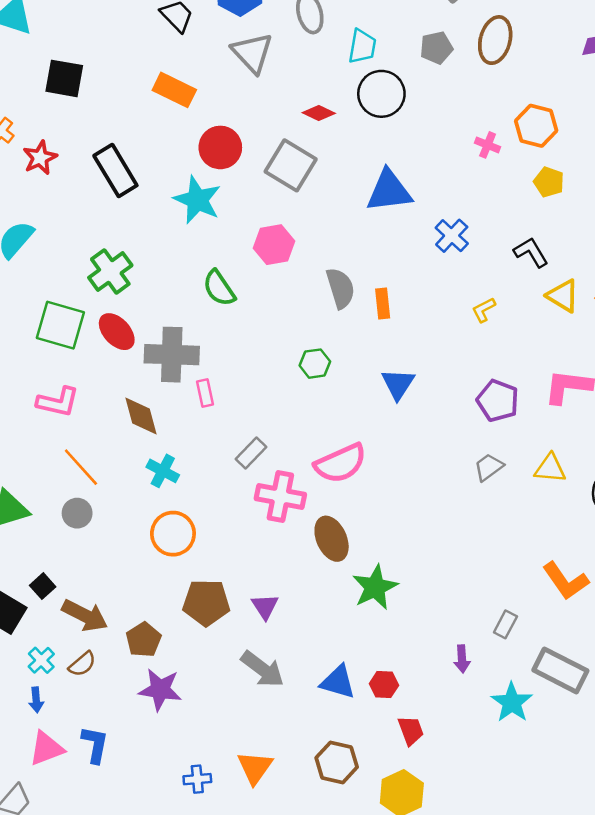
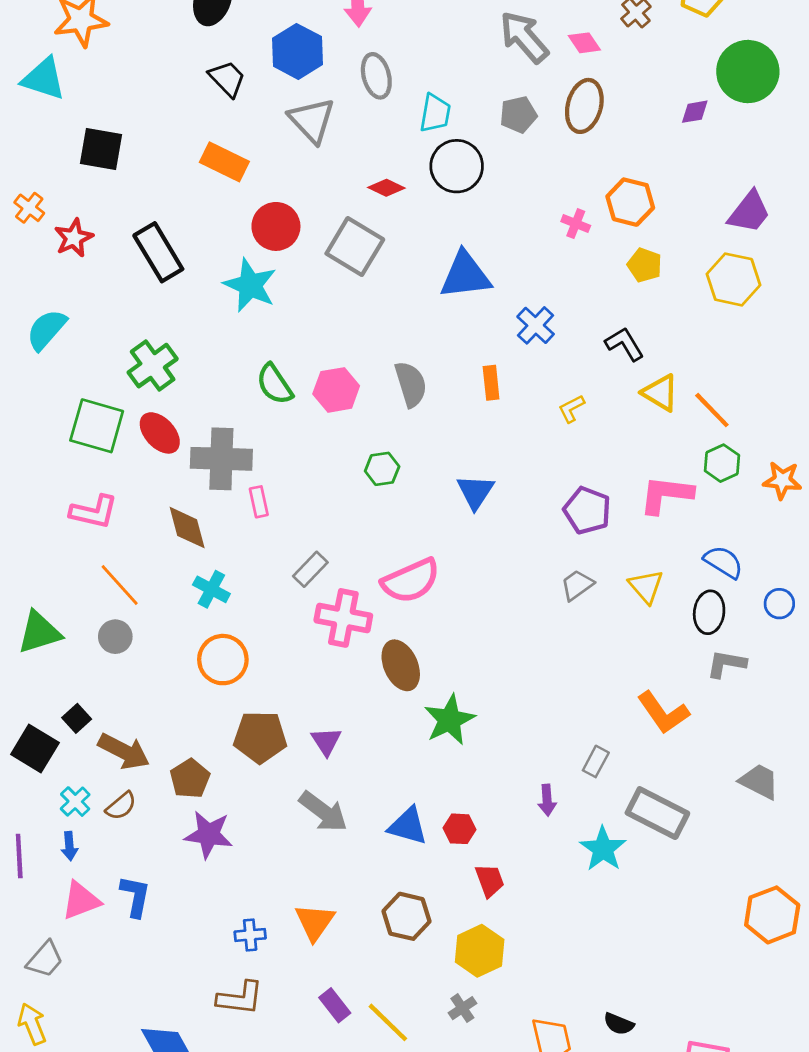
pink hexagon: (274, 245) -> (336, 390), moved
orange rectangle: (383, 303) -> (491, 383), moved
yellow triangle: (550, 468) -> (646, 586), turned 44

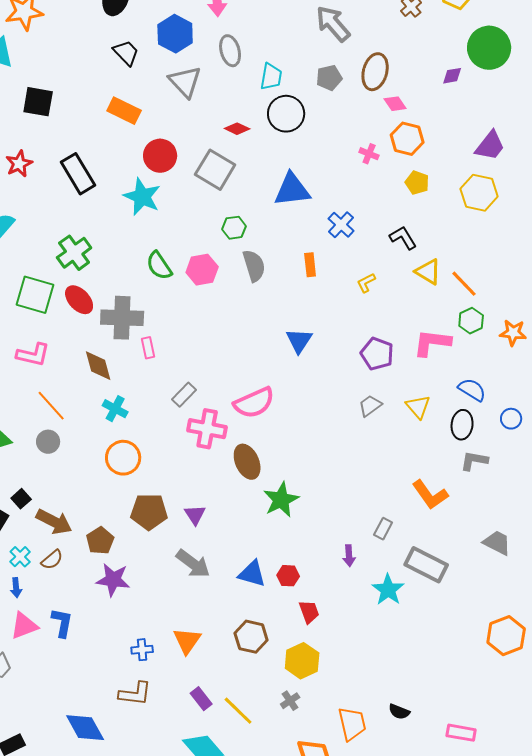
pink diamond: (584, 43) -> (395, 104), moved
green hexagon: (382, 469) -> (234, 228), moved

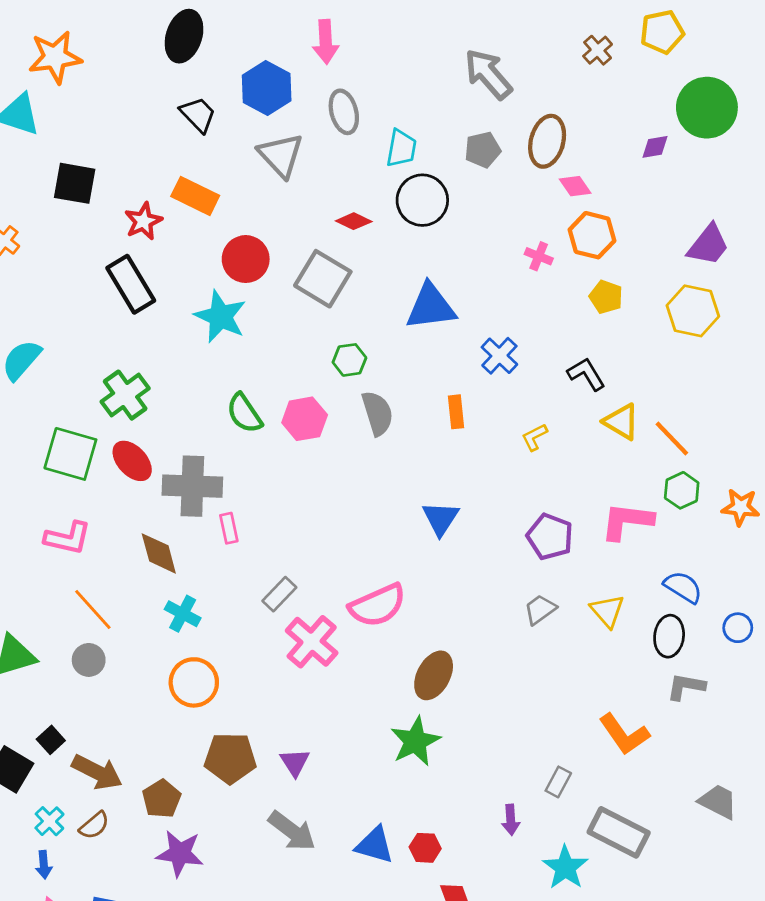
red star: (19, 164) -> (143, 221), moved
pink cross: (207, 429) -> (312, 642), turned 30
brown ellipse: (247, 462) -> (434, 675), moved, turned 52

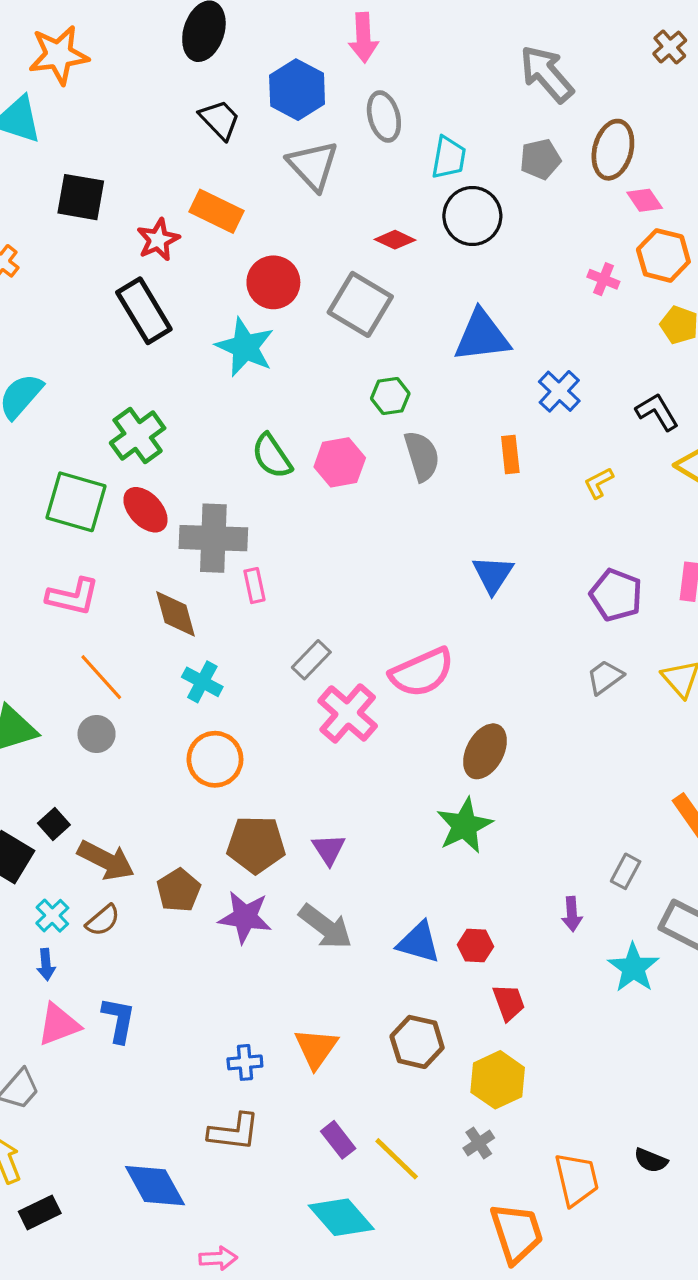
purple star: (180, 853) -> (245, 917), moved

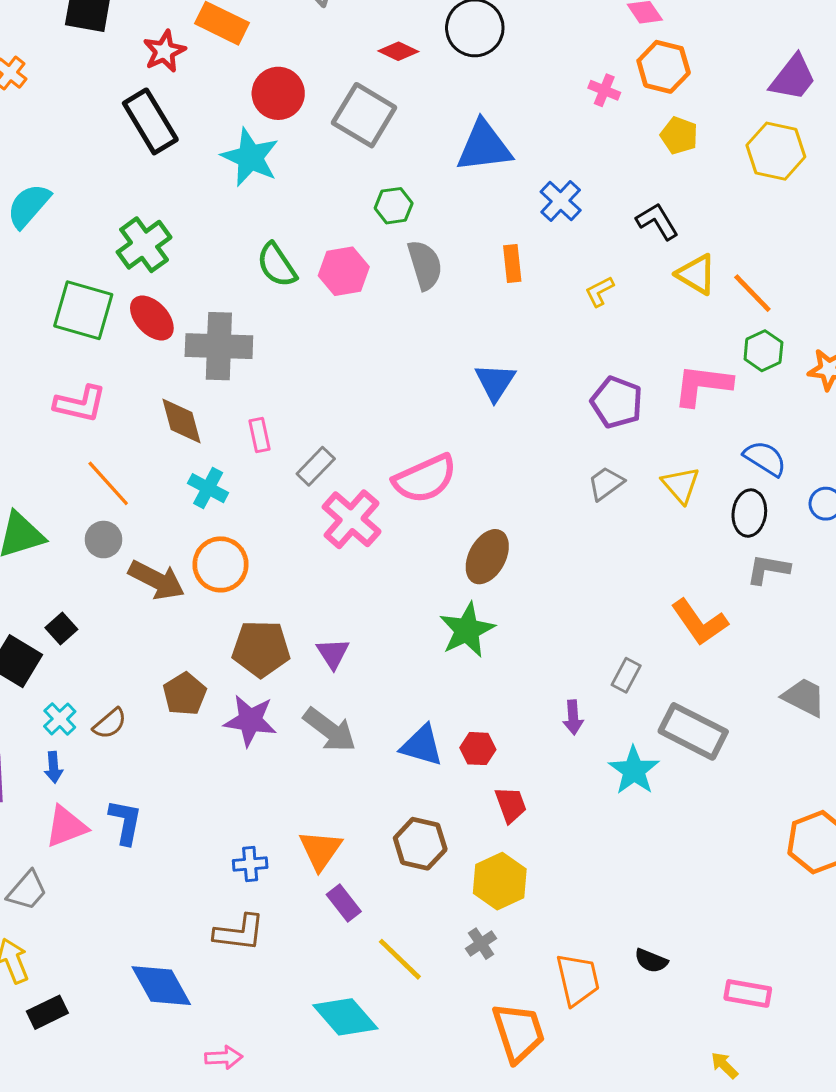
pink rectangle: (254, 586) -> (260, 435), moved
brown arrow: (106, 860) -> (157, 580), moved
purple rectangle: (338, 1140) -> (344, 903), moved

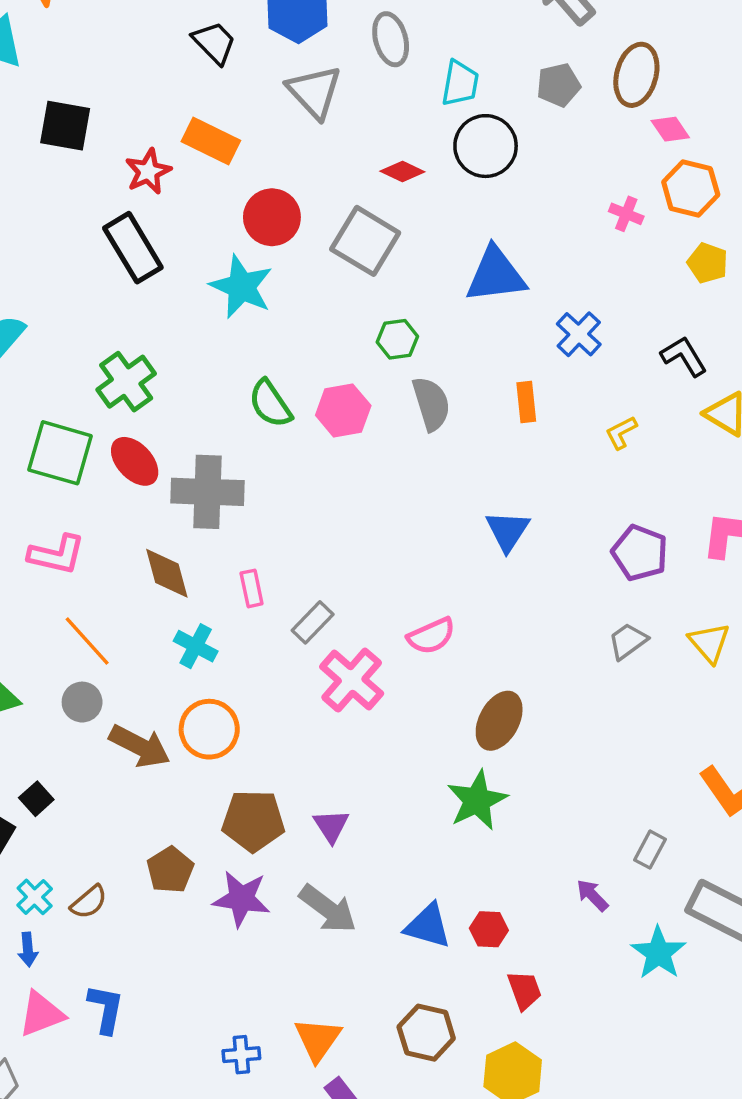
pink semicircle: (425, 479) -> (431, 636), size x0.7
purple arrow: (573, 717) -> (592, 895), turned 140

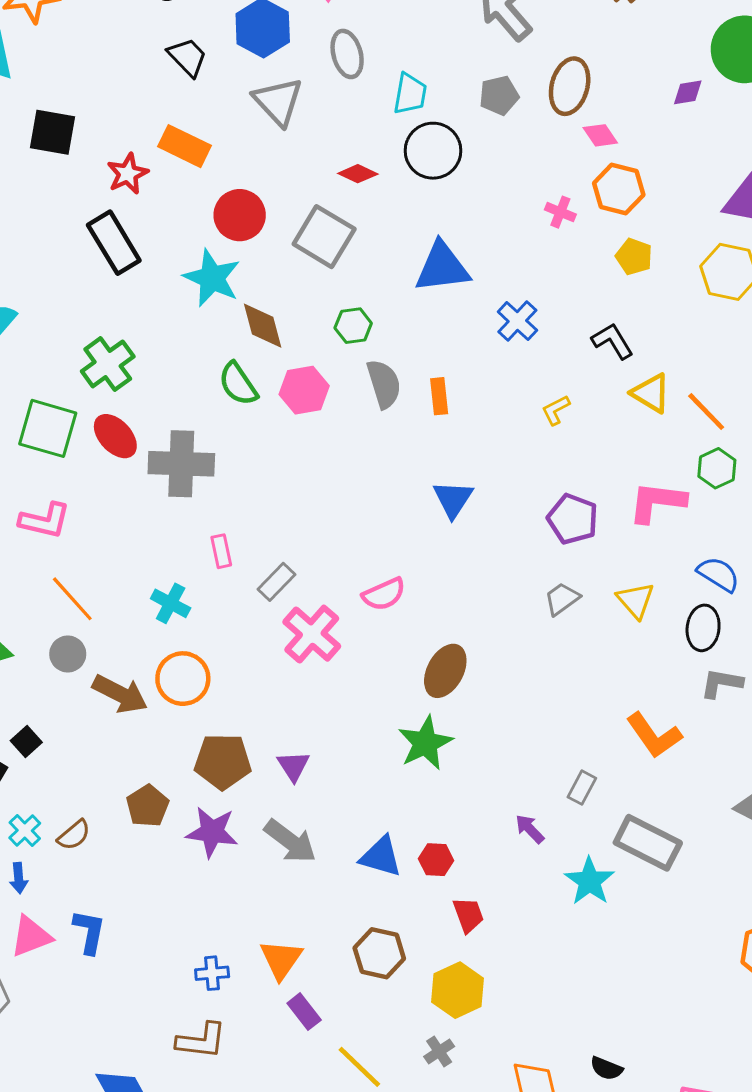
orange rectangle: (526, 402) -> (439, 396), moved
brown diamond: (167, 573) -> (263, 326), moved

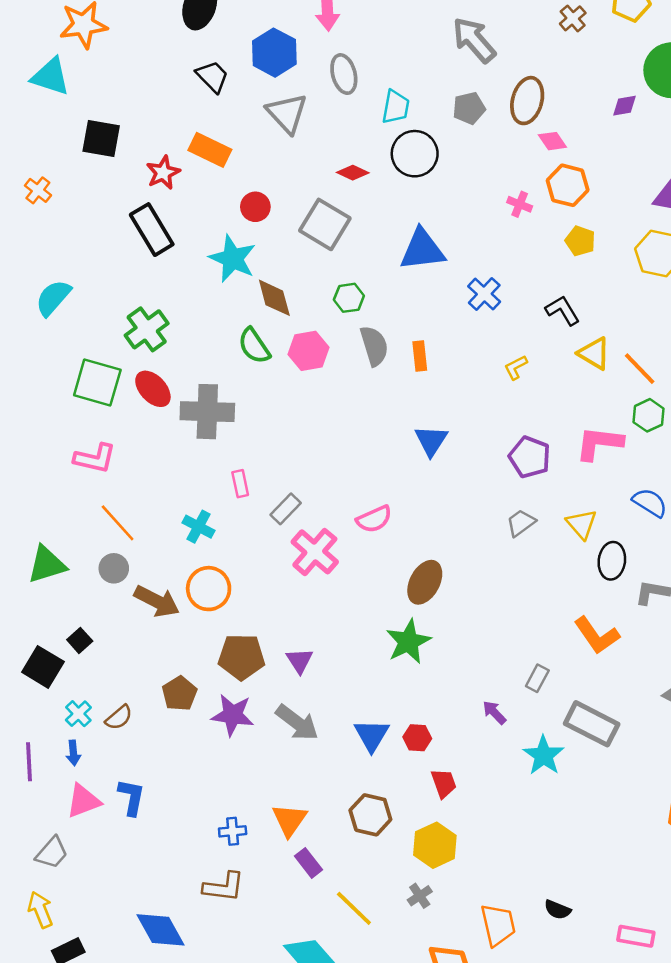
red circle: (240, 215) -> (255, 207), size x0.7
black ellipse: (703, 628) -> (612, 561), moved
blue triangle: (381, 857) -> (372, 735), turned 45

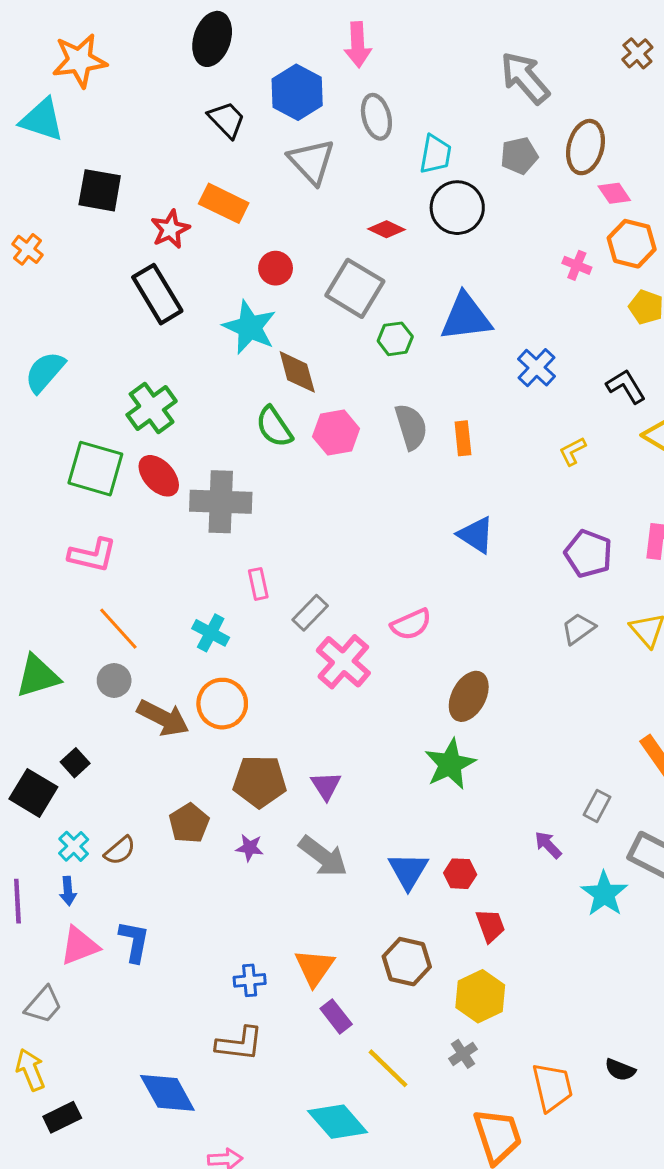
green hexagon: (349, 298) -> (395, 339), moved
blue triangle: (431, 441) -> (476, 535), turned -30
purple star: (233, 715) -> (250, 848), size x0.6

